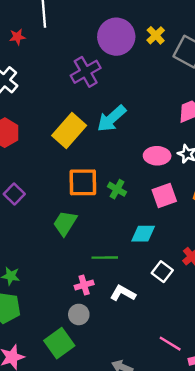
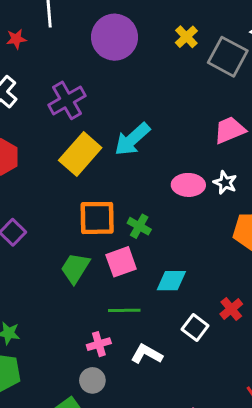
purple circle: (116, 37) -> (115, 37), moved
purple cross: (86, 72) -> (67, 100), moved
pink square: (164, 195) -> (121, 262), moved

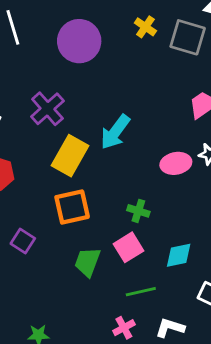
orange square: (97, 218) -> (72, 207), moved

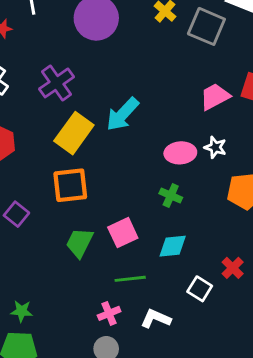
green cross: (138, 211) -> (171, 196), moved

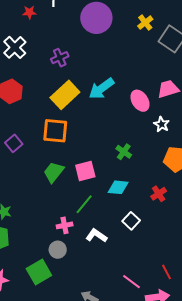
purple cross: (56, 83) -> (60, 58), size x0.7
pink ellipse: (180, 153) -> (140, 101), moved, turned 50
red cross: (233, 268) -> (159, 194), moved
green line: (130, 279) -> (84, 204), turned -55

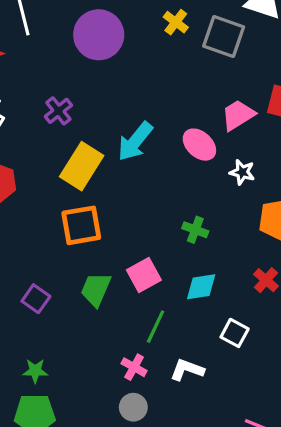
purple square: (14, 143) -> (36, 299), moved
pink cross: (65, 225) -> (134, 367), turned -35

